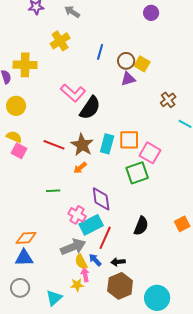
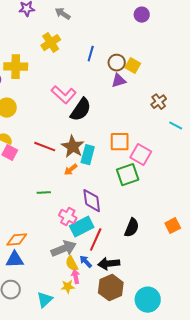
cyan rectangle: (107, 144) -> (88, 155), moved
black arrow: (118, 262) -> (109, 264), size x1.5

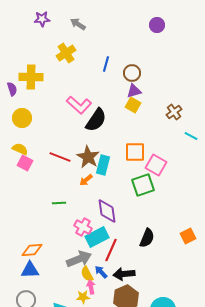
yellow square: (133, 66) -> (133, 105), moved

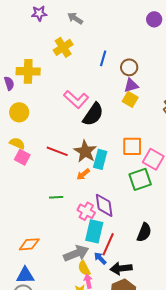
pink cross: (83, 227) -> (86, 211), moved
cyan rectangle: (97, 237) -> (94, 231), turned -50
blue triangle: (30, 270) -> (25, 275), moved
blue arrow: (101, 272) -> (100, 258), moved

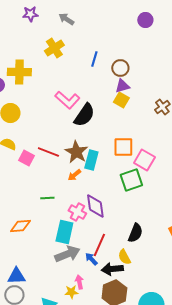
pink square: (22, 157) -> (26, 158), moved
cyan rectangle: (94, 231) -> (64, 232), moved
orange diamond: (29, 244) -> (20, 226), moved
yellow semicircle: (84, 268) -> (124, 257), moved

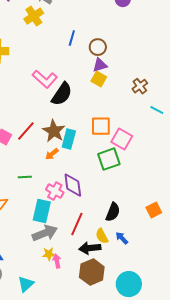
yellow cross: (54, 48) -> (34, 16), moved
red line: (48, 152) -> (26, 131), turned -70
blue arrow: (91, 259) -> (122, 238), moved
yellow star: (71, 292) -> (49, 254), moved

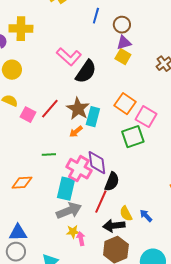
orange square: (101, 126) -> (125, 104), turned 35
pink cross: (55, 191) -> (79, 169), size x1.4
black semicircle: (113, 212) -> (112, 182), moved

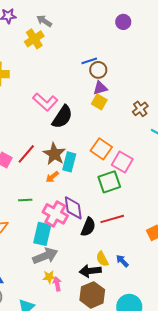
blue line: (96, 16) -> (89, 61), moved, turned 56
red line: (101, 202) -> (112, 219), moved, turned 50

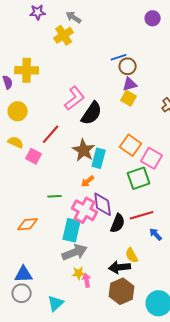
pink L-shape: (45, 102) -> (75, 98), turned -80
red line: (26, 154) -> (51, 134), moved
orange arrow: (52, 177) -> (88, 181), moved
blue arrow: (122, 261) -> (156, 234), moved

